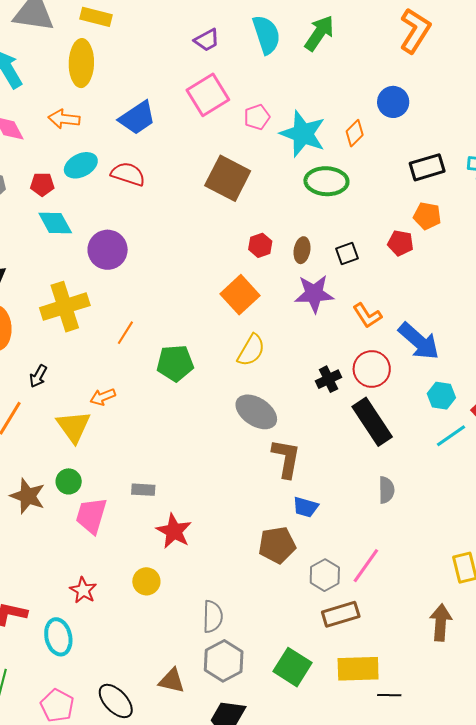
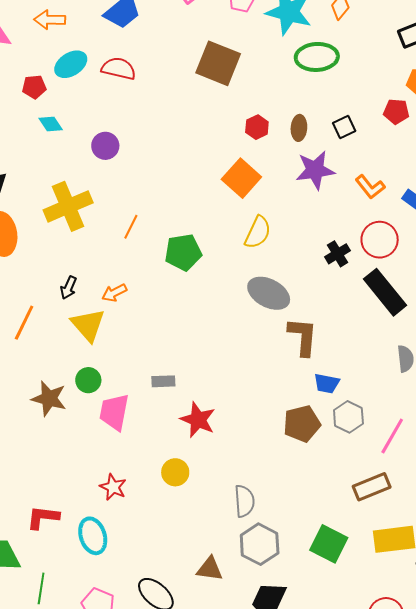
cyan diamond: (55, 223) -> (51, 124), size x0.7
purple circle: (108, 250) -> (105, 146), size x0.7
black arrow: (38, 376) -> (69, 288), moved
gray hexagon: (325, 575) -> (348, 417), moved

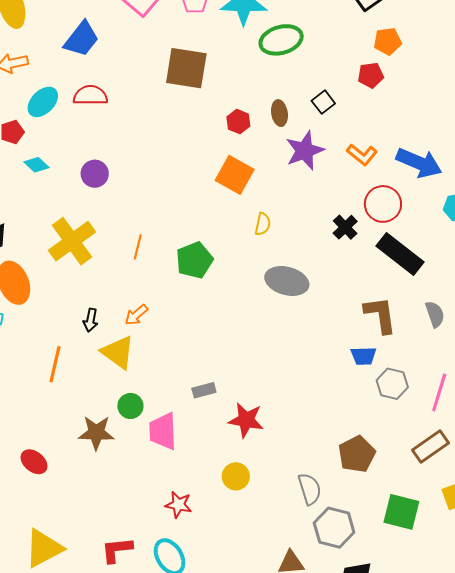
yellow semicircle: (258, 232) -> (263, 224), size x0.7
brown L-shape: (303, 337) -> (380, 315), moved
brown pentagon: (302, 424) -> (357, 454), moved

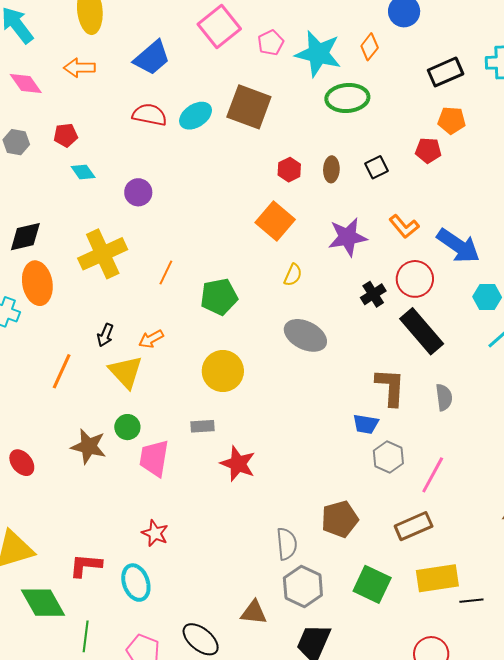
cyan ellipse: (43, 102) -> (196, 116), moved
purple star: (305, 151) -> (348, 237), moved
yellow circle: (236, 476) -> (223, 371), moved, size x1.5

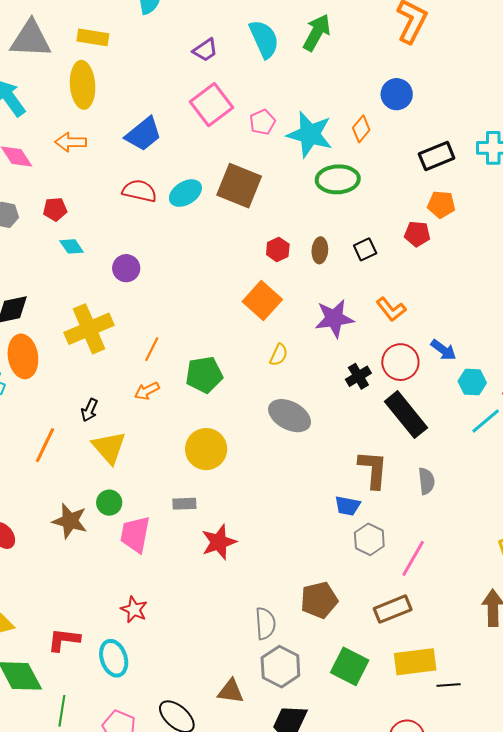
blue arrow: (458, 246) -> (443, 350), moved, size x0.6
orange arrow: (151, 339) -> (147, 391), moved
red star: (238, 464) -> (219, 542), turned 30

